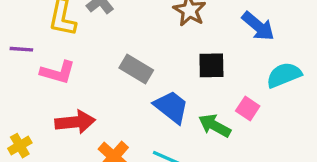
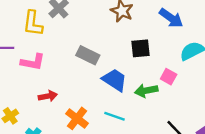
red arrow: (75, 122) -> (48, 96), size x0.7
green arrow: (215, 126) -> (146, 91), turned -35

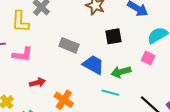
pink square: (169, 77) -> (148, 58), moved
cyan line: (115, 116) -> (110, 93), moved

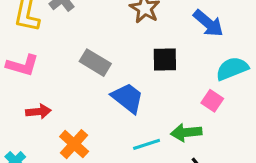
green arrow: (121, 72) -> (186, 132), moved
cyan line: (110, 93) -> (147, 144), turned -42

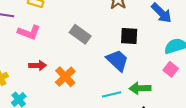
blue trapezoid: (128, 98) -> (117, 60), moved
pink square: (212, 101) -> (171, 69), moved
orange cross: (74, 144) -> (65, 77), moved

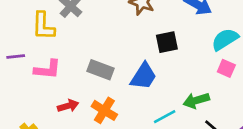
gray rectangle: (80, 34) -> (100, 70), moved
blue trapezoid: (117, 60) -> (144, 76), moved, turned 95

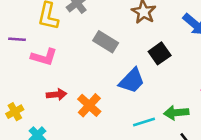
black square: (167, 42) -> (160, 53), turned -35
gray rectangle: (100, 70) -> (106, 42), moved

